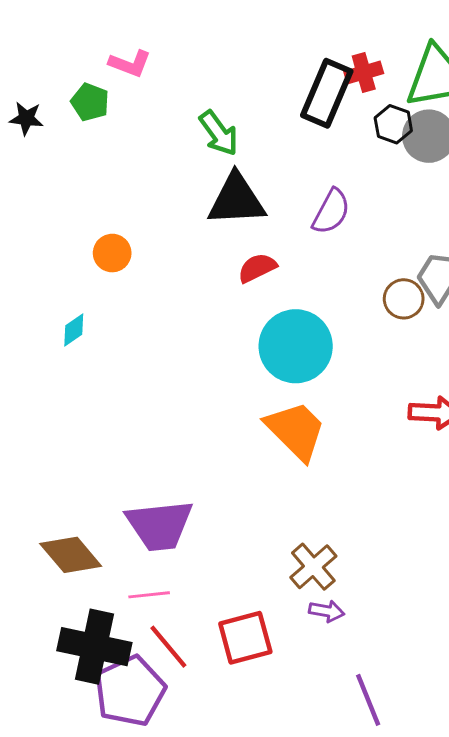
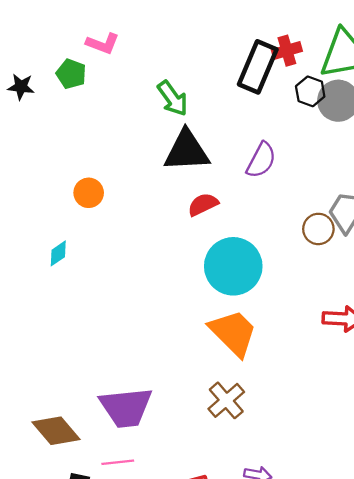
brown cross: (313, 567) -> (226, 400), moved

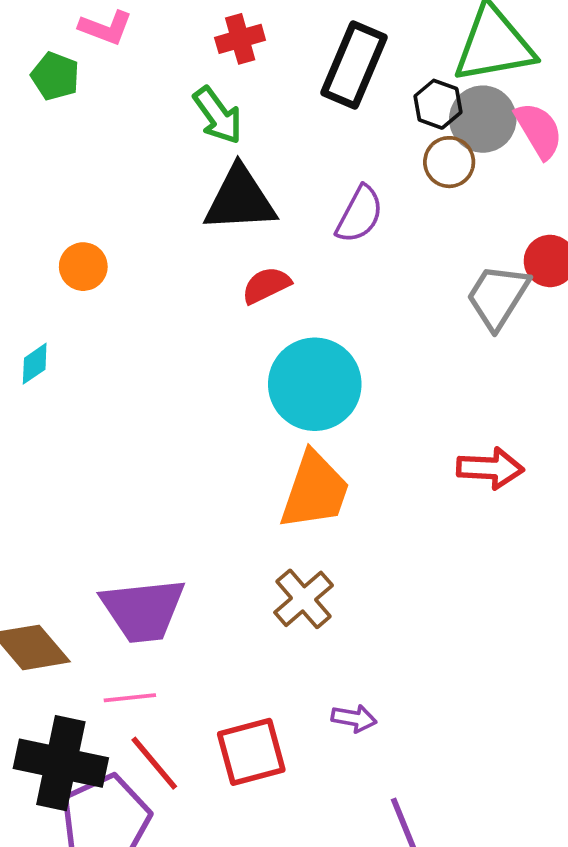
red cross: (287, 51) -> (240, 39), moved
brown circle: (318, 229) -> (449, 162), moved
orange trapezoid: (233, 333) -> (315, 491), turned 64

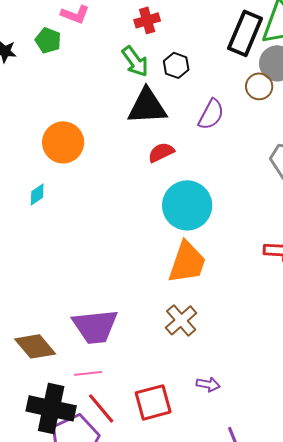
black rectangle: (354, 65) -> (245, 33), moved
black hexagon: (438, 104) -> (176, 65), moved
orange circle: (83, 267) -> (63, 142), size x1.6

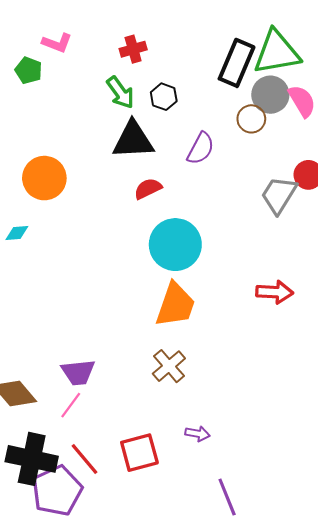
cyan diamond: (37, 194) -> (17, 233), turned 30
purple trapezoid: (95, 326) -> (78, 372), size x0.7
pink line: (88, 373) -> (71, 405), moved, turned -48

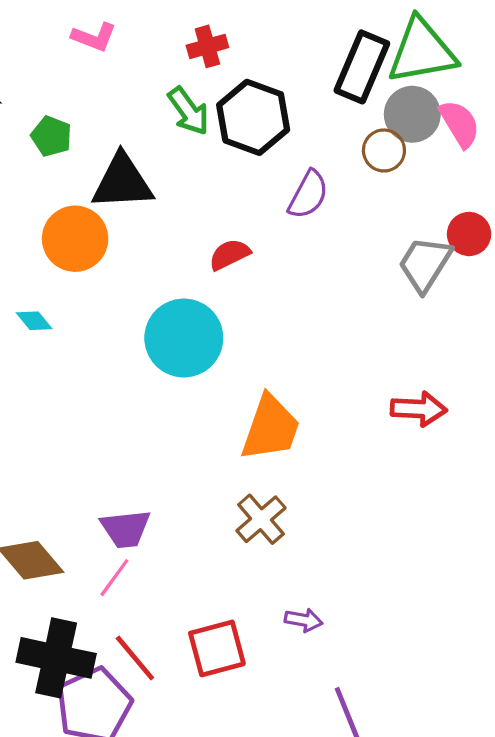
green pentagon: (29, 70) -> (51, 136), moved
black hexagon: (164, 97) -> (253, 117), size x1.8
black triangle: (133, 140) -> (122, 182), moved
cyan diamond: (17, 233) -> (34, 321), turned 55
cyan circle: (175, 245) -> (184, 338), moved

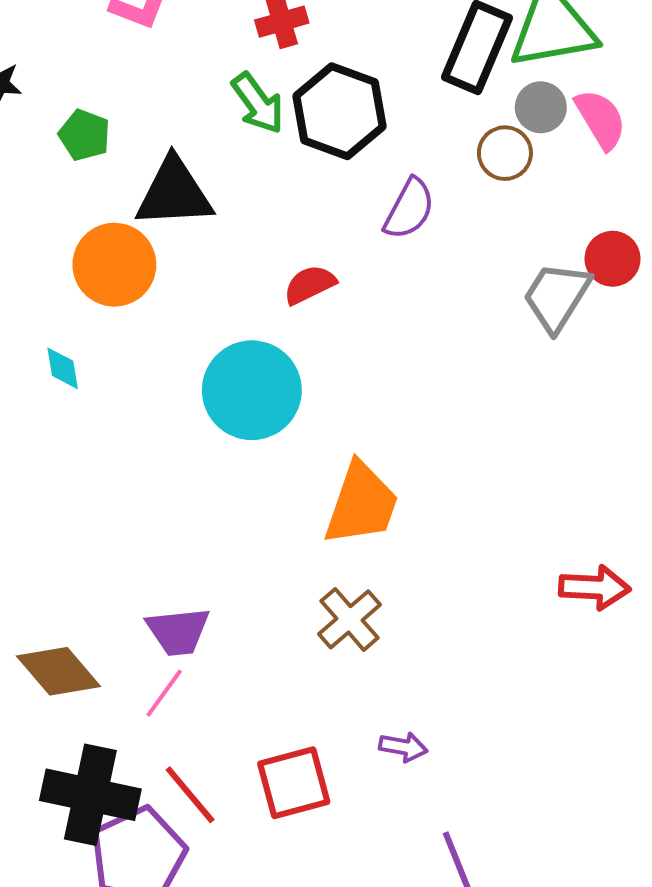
gray circle: (412, 114) -> (541, 107), size x0.7
cyan diamond: (34, 321) -> (63, 368), turned 30
red arrow: (419, 409) -> (595, 588), moved

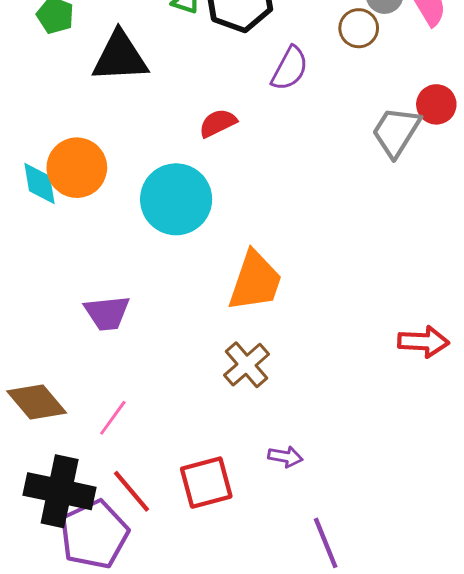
orange circle: (114, 265) -> (77, 168), moved
cyan diamond: (63, 368) -> (39, 183), size x1.4
purple trapezoid: (178, 631) -> (107, 313), moved

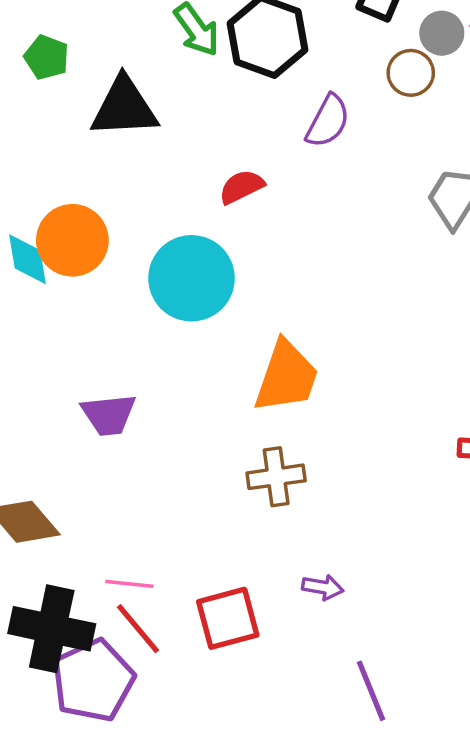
brown cross: (247, 365) -> (276, 477), turned 33
pink line: (113, 418) -> (129, 584), moved, turned 60

